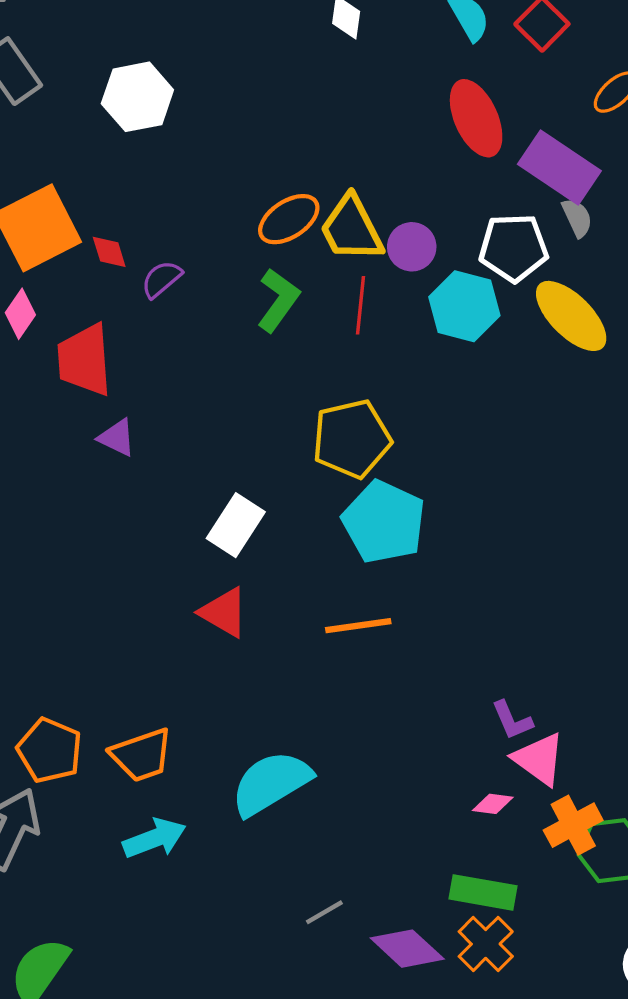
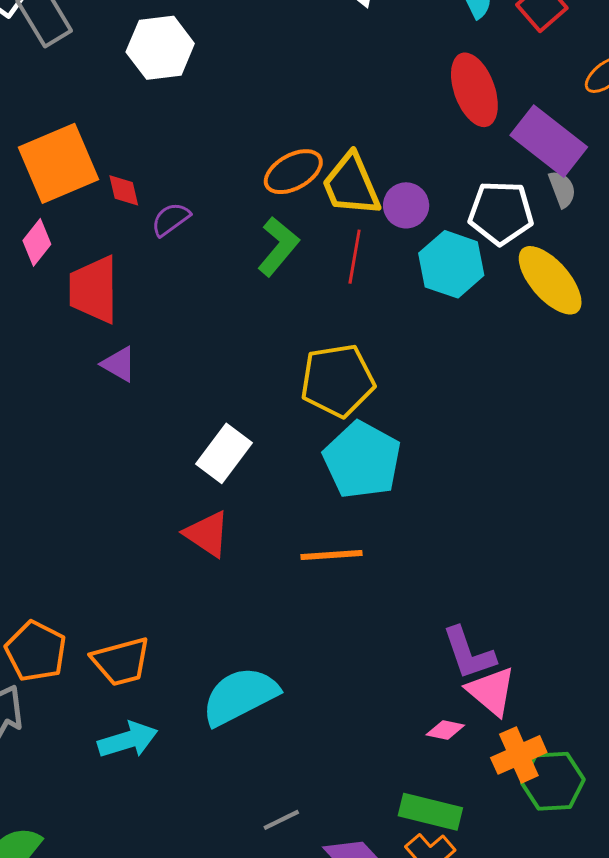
purple L-shape: (512, 720) -> (469, 653), size x1.4

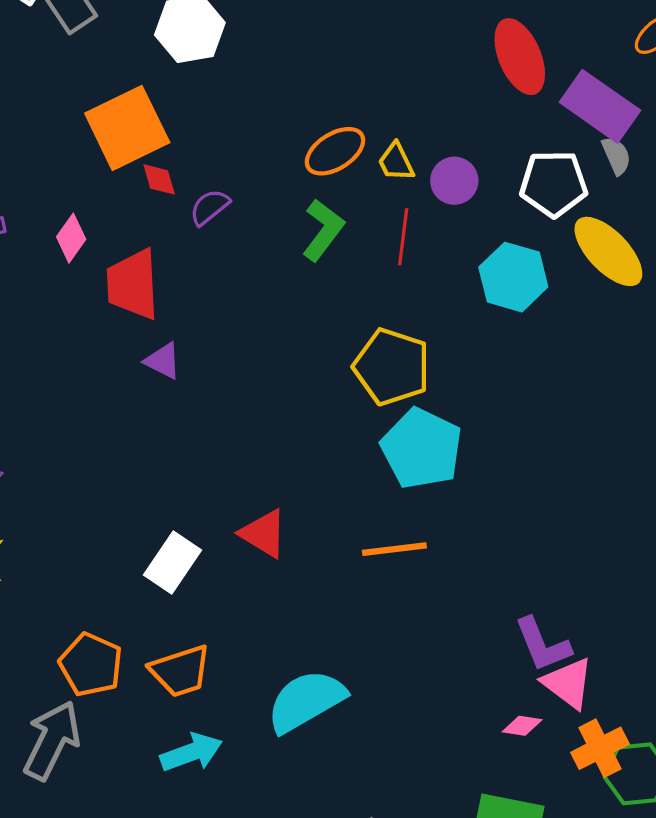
orange square: (59, 163) -> (127, 128), moved
yellow trapezoid: (351, 185) -> (396, 162), size x0.6
cyan hexagon: (451, 264) -> (513, 277), moved
yellow pentagon: (338, 380) -> (392, 367), turned 30
white rectangle: (224, 453) -> (172, 563), moved

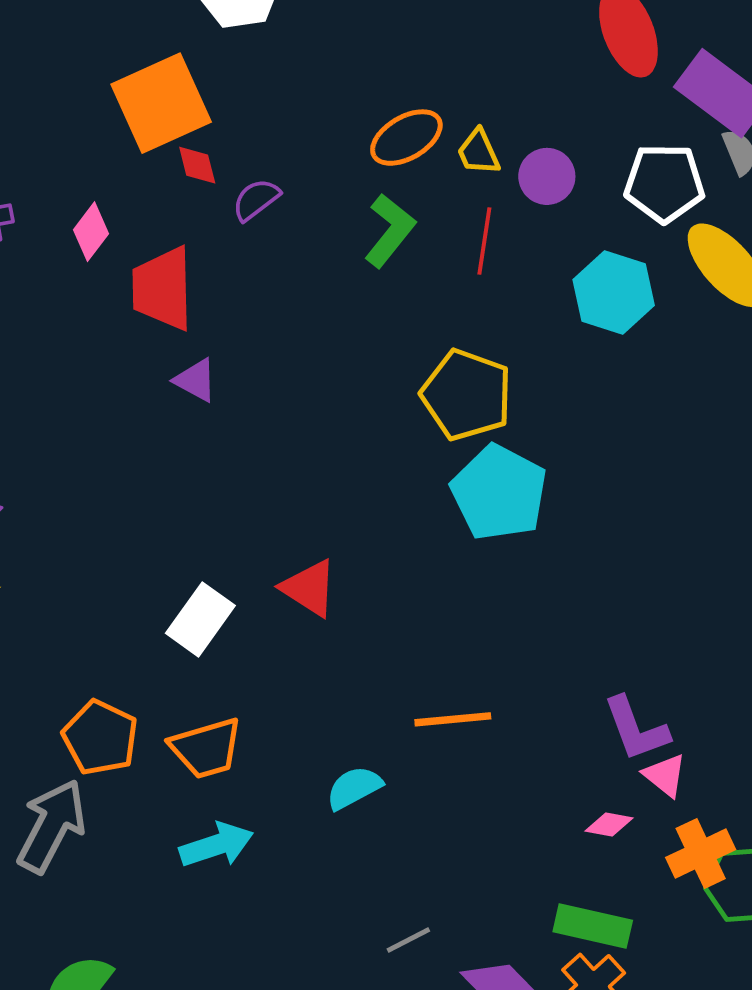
orange line: (394, 549) -> (453, 719), moved
pink triangle: (568, 683) -> (665, 775), size x0.7
cyan semicircle: (306, 701) -> (354, 788), size x0.6

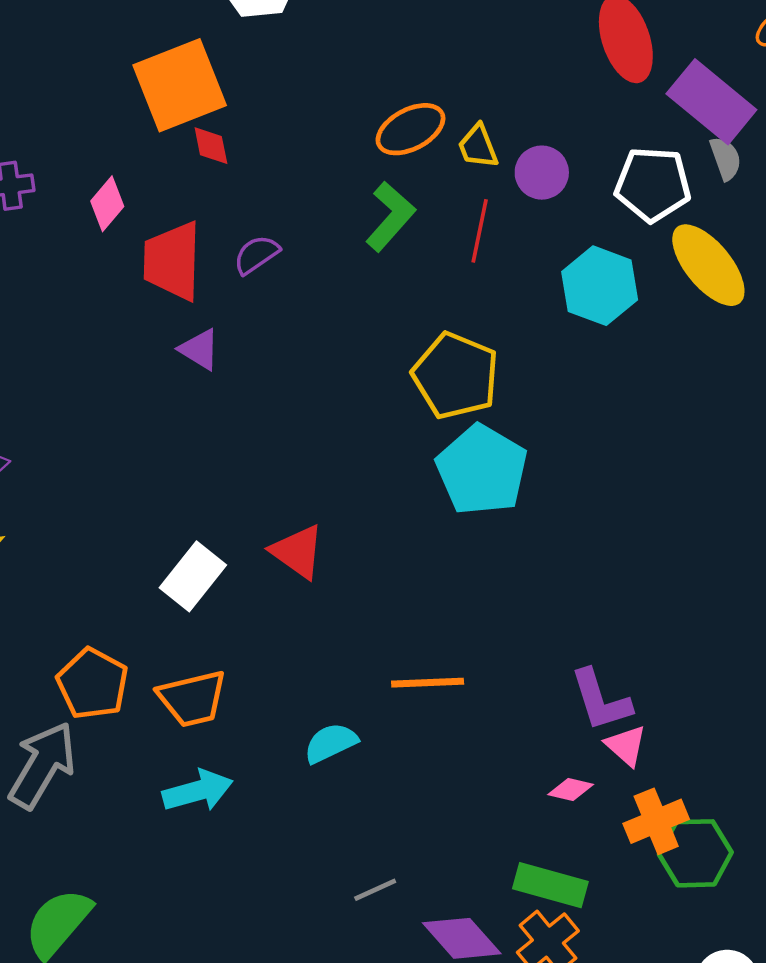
purple semicircle: (256, 200) -> (256, 255), moved

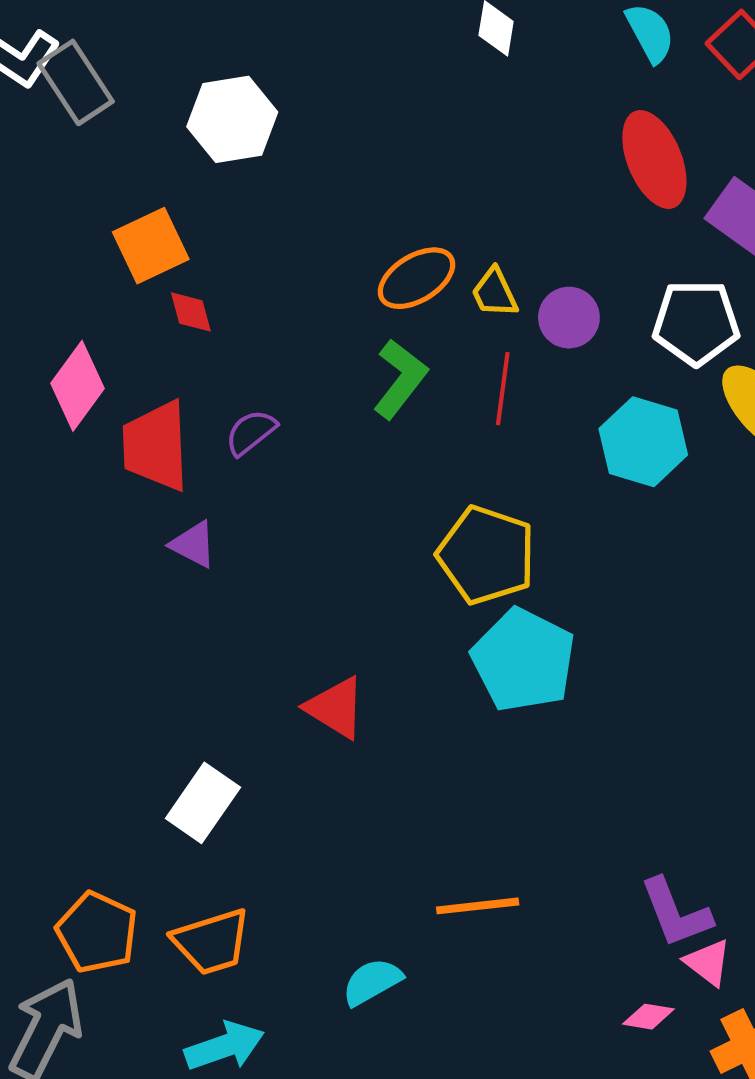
orange square: (180, 85) -> (151, 246), size x0.7
pink diamond: (107, 204) -> (77, 386), size x1.4
red triangle: (298, 552) -> (336, 708), moved

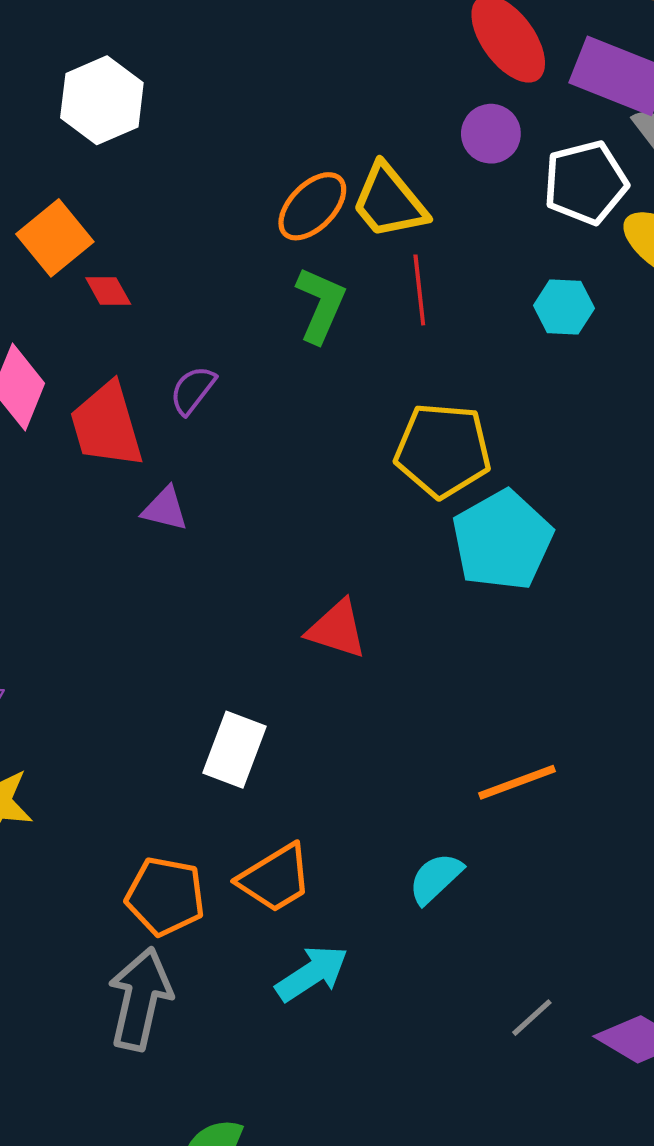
yellow trapezoid: (494, 293) -> (389, 202), size x1.6
purple circle: (569, 318) -> (491, 134), moved
cyan hexagon: (643, 442) -> (564, 307), size x0.7
cyan pentagon: (523, 660) -> (502, 540), turned 30

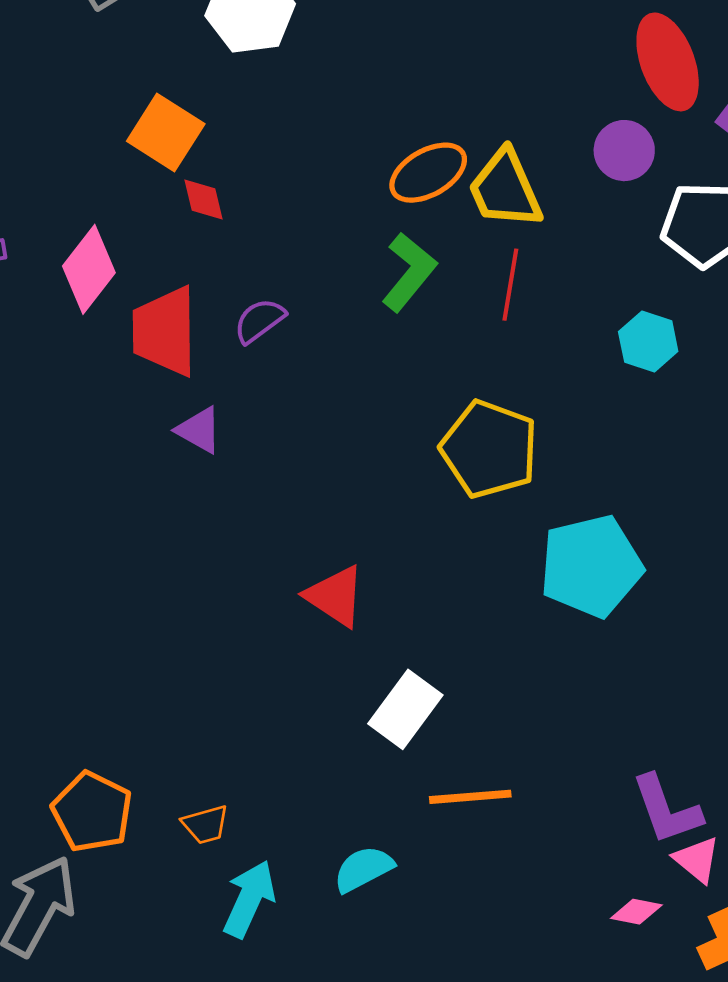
orange square: (55, 238) -> (166, 132), turned -34
cyan pentagon: (502, 540) -> (591, 566), moved
white rectangle: (235, 750) -> (405, 709), moved
orange trapezoid: (275, 878) -> (206, 825), size x0.6
cyan arrow: (312, 973) -> (249, 899), moved, turned -48

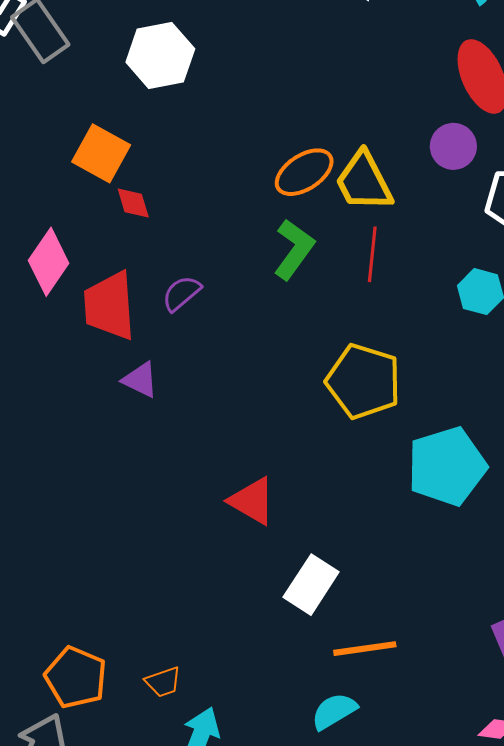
cyan semicircle: (363, 869) -> (334, 711), moved

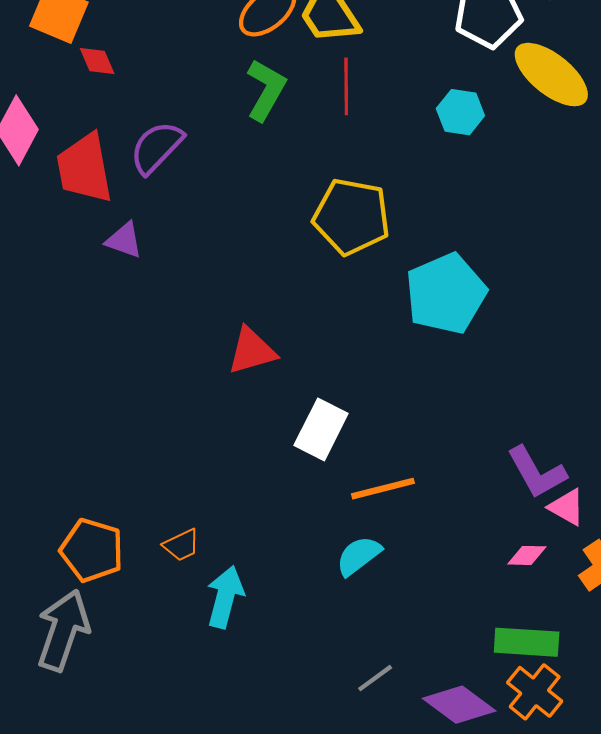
purple semicircle: (182, 293) -> (156, 147), size x1.4
red triangle: (252, 501) -> (252, 351), turned -40

